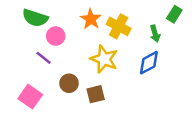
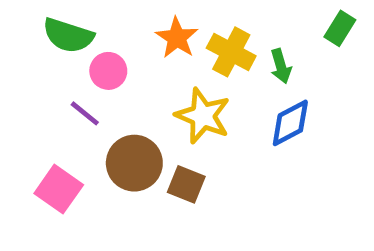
green arrow: (155, 34) -> (281, 66), moved
brown circle: (69, 83) -> (134, 163), size x1.5
brown square: (96, 94) -> (186, 184), turned 36

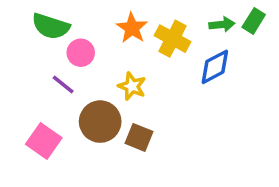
green arrow: (281, 66) -> (222, 24), moved, turned -80
yellow star: (203, 116) -> (132, 86), moved, size x0.7
blue diamond: (290, 123) -> (215, 67), moved

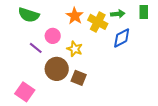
green rectangle: (254, 21) -> (144, 12), turned -32
green arrow: (222, 24) -> (118, 14), moved
pink circle: (81, 53) -> (53, 36), moved
pink square: (44, 141) -> (25, 92), moved

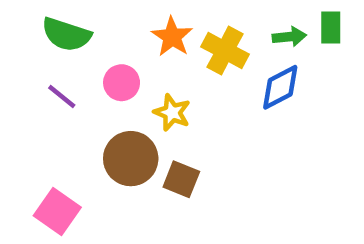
green arrow: (118, 14) -> (289, 37), moved
purple line: (36, 48) -> (62, 96), moved

